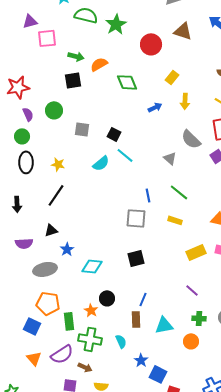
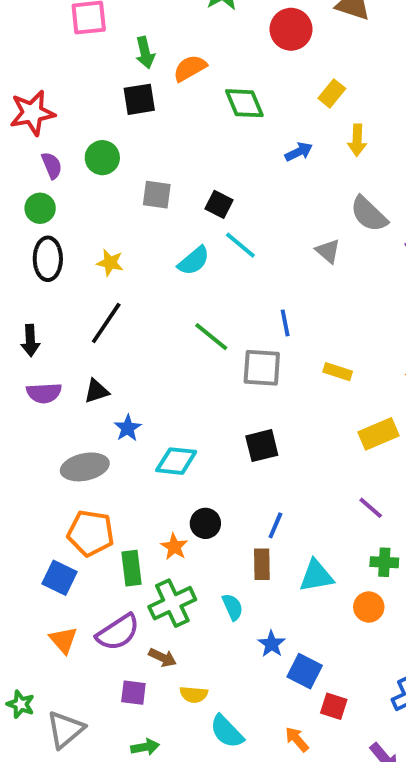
green arrow: (76, 56) -> (145, 53), turned 63
green line: (179, 192) -> (211, 337), moved
purple semicircle: (24, 243) -> (44, 393), moved
green cross: (90, 339) -> (172, 603), turned -35

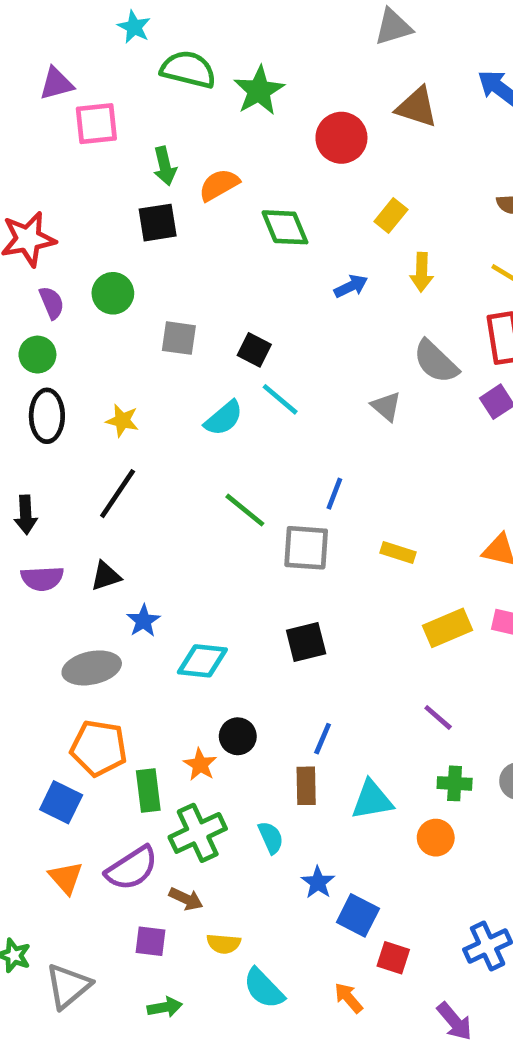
blue line: (285, 323) -> (334, 494), turned 32

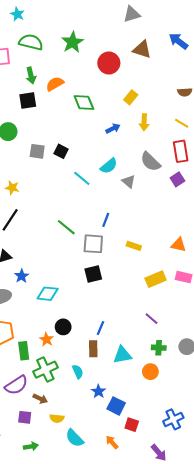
green semicircle: (188, 69) -> (31, 42), moved
black square: (254, 350) -> (61, 151), moved
cyan semicircle: (224, 418) -> (109, 166), moved
black square: (306, 642) -> (93, 274), moved

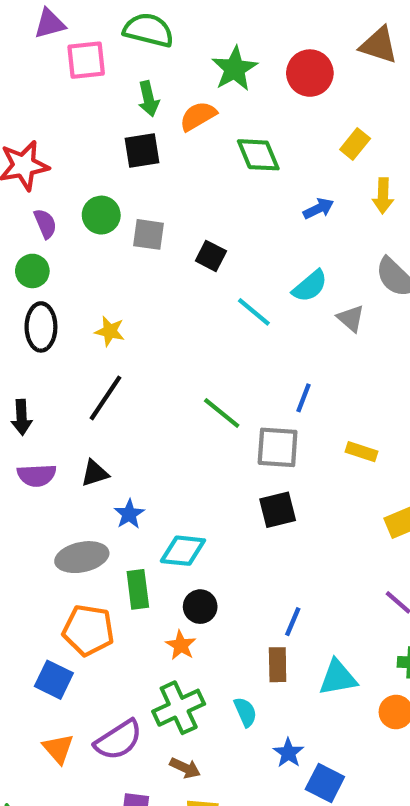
green star: (72, 42) -> (235, 69), moved
gray square: (37, 151) -> (149, 234), moved
black circle: (63, 327) -> (200, 607), moved
green rectangle: (24, 351) -> (138, 589), moved
brown arrow: (40, 399) -> (185, 768), moved

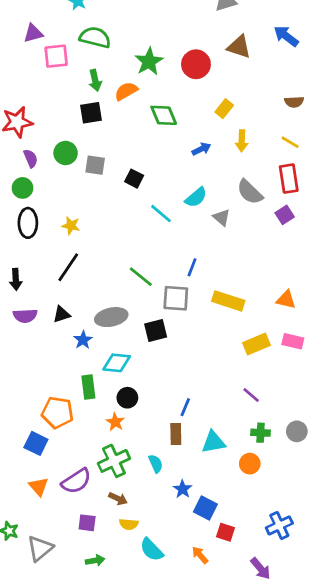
yellow rectangle: (362, 452) -> (228, 301), size x1.6
black square: (278, 510) -> (156, 331), moved
gray ellipse: (82, 557) -> (111, 317), moved

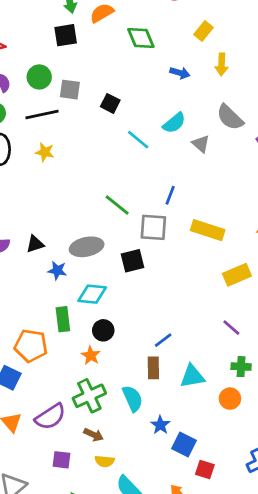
blue arrow: (201, 149) -> (180, 73), turned 42
black line: (68, 267) -> (42, 115), moved, turned 44
blue star: (83, 340) -> (57, 270), turned -30
blue line: (185, 407) -> (163, 340), turned 30
cyan semicircle: (156, 464) -> (132, 399), size x1.4

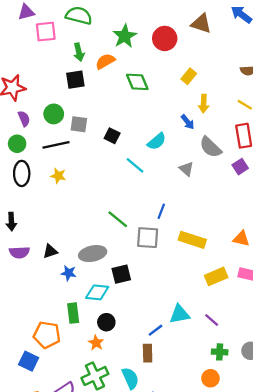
blue arrow: (180, 73) -> (188, 122), moved, turned 35
cyan semicircle: (174, 123) -> (157, 141), moved
black square: (132, 261) -> (121, 274), moved
cyan triangle: (192, 376) -> (180, 314), moved

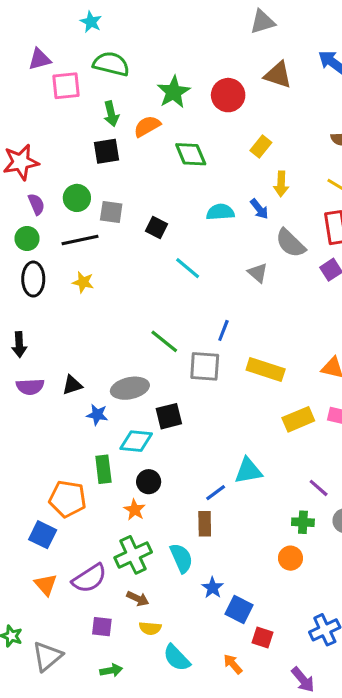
cyan semicircle: (157, 141) -> (220, 212), moved, turned -144
purple line: (212, 320) -> (319, 488), moved

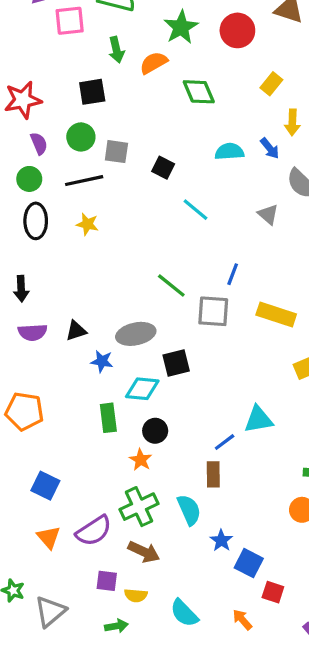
black square: (107, 151) -> (92, 92), moved
orange pentagon: (68, 499) -> (24, 411), moved
brown arrow: (138, 599) -> (144, 552), size x1.4
yellow semicircle: (150, 628) -> (136, 595), moved

